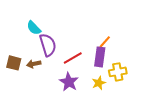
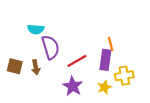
cyan semicircle: (34, 28) -> (36, 29), turned -42
orange line: (105, 42) -> (111, 44), turned -56
brown arrow: (34, 64) -> (36, 67), turned -88

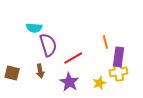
purple rectangle: (105, 60) -> (118, 57), moved
brown square: (15, 66) -> (12, 73), moved
brown arrow: (36, 67) -> (40, 71), moved

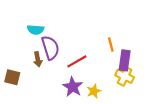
brown arrow: (40, 71) -> (38, 59), moved
yellow cross: (118, 72) -> (125, 76), turned 36
yellow star: (99, 83) -> (94, 91), moved

